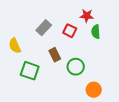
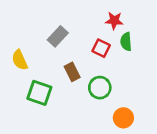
red square: (70, 31) -> (101, 48), moved

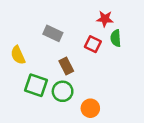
gray rectangle: (58, 36) -> (53, 33), turned 72
green circle: (100, 88) -> (63, 91), moved
orange circle: (123, 118) -> (90, 108), moved

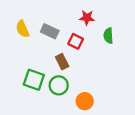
red star: (105, 19) -> (87, 18), moved
red square: (93, 44) -> (76, 41), moved
yellow semicircle: (18, 55) -> (23, 29), moved

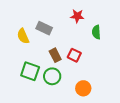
yellow semicircle: (23, 29) -> (23, 36), moved
red square: (76, 41) -> (74, 55), moved
orange circle: (85, 101) -> (83, 88), moved

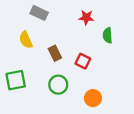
gray rectangle: (44, 28) -> (39, 13), moved
brown rectangle: (55, 55) -> (55, 53), moved
green square: (30, 71) -> (16, 80), moved, turned -30

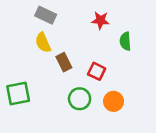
yellow semicircle: (26, 40) -> (43, 43), moved
green circle: (58, 85) -> (80, 99), moved
orange circle: (93, 98) -> (114, 101), moved

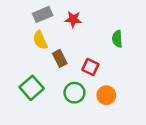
gray rectangle: (46, 15) -> (43, 14), turned -48
red star: (100, 20) -> (73, 19), moved
green square: (18, 94) -> (32, 88), moved, turned -30

